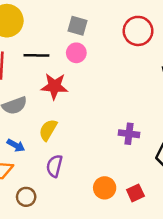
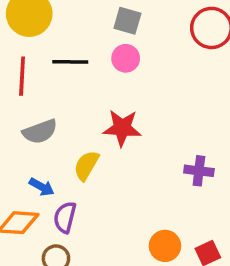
red star: (54, 86) -> (122, 128), moved
purple semicircle: (54, 166) -> (65, 217), moved

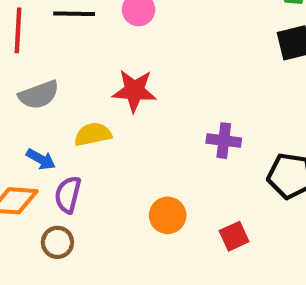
yellow semicircle: (86, 165) -> (93, 134), turned 48
orange circle: (165, 246) -> (168, 215), moved

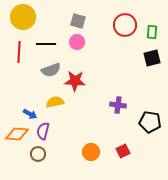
gray semicircle: (39, 95) -> (51, 70), moved
orange circle: (168, 215) -> (91, 152), moved

